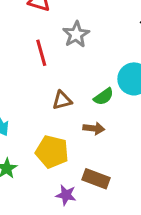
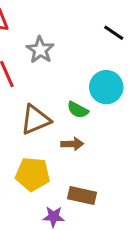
green semicircle: (104, 97) -> (78, 110), turned 72
brown triangle: (62, 100) -> (35, 120), size x1.5

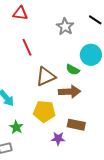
gray star: (40, 50) -> (65, 27), moved
brown arrow: (72, 144) -> (70, 92), size x1.5

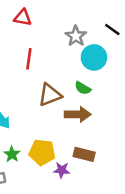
red line: (27, 47) -> (29, 59), turned 30
cyan circle: (91, 55) -> (94, 57), moved
yellow pentagon: (44, 111) -> (42, 152), moved

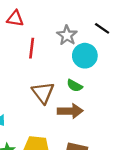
red line: (29, 59) -> (32, 48), moved
brown triangle: (50, 95) -> (43, 93), turned -45

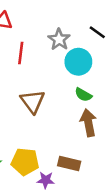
green semicircle: (75, 86) -> (83, 95), moved
brown arrow: (70, 111) -> (88, 123), moved, turned -100

